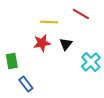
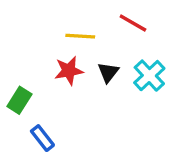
green rectangle: (12, 61) -> (19, 100), turned 42
cyan cross: (91, 62) -> (149, 76), moved

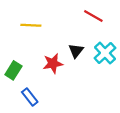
yellow line: (80, 36) -> (31, 25), moved
red star: (69, 71) -> (53, 63), moved

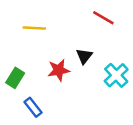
cyan cross: (105, 53) -> (116, 75), moved

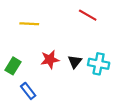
black triangle: (84, 56) -> (75, 62), moved
cyan cross: (116, 75) -> (99, 64), turned -36

